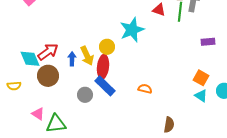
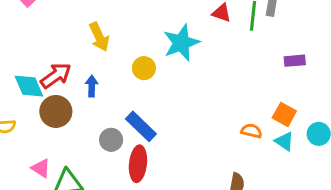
yellow arrow: (87, 56) -> (99, 37), moved
red ellipse: (103, 67) -> (138, 164), moved
orange semicircle: (145, 89) -> (251, 131), moved

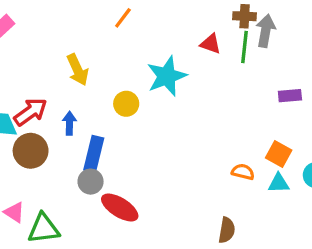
blue rectangle: (141, 126) -> (94, 154), moved, turned 60
cyan triangle: (284, 141) -> (279, 183), turned -36
red ellipse: (138, 164) -> (120, 207), turned -64

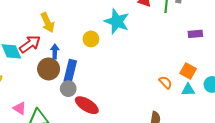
yellow arrow: (78, 70) -> (48, 22), moved
cyan star: (167, 76) -> (117, 21), turned -30
brown circle: (31, 151) -> (49, 69), moved
orange semicircle: (243, 172) -> (165, 82), turned 32

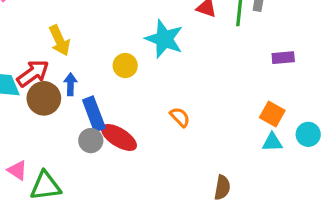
brown circle: (49, 69) -> (44, 98), moved
blue rectangle: (70, 71) -> (94, 114), turned -35
orange semicircle: (165, 82) -> (180, 117), moved
red ellipse: (87, 105) -> (119, 137), moved

